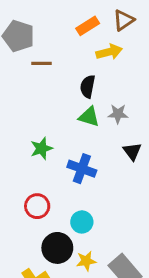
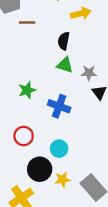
gray star: (118, 114) -> (89, 73), moved

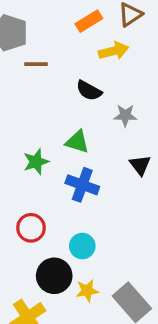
black semicircle: (64, 41) -> (89, 91), turned -72
green triangle: (65, 65) -> (77, 142), moved
gray star: (89, 73) -> (125, 115), moved

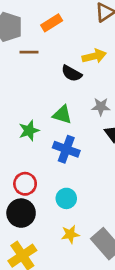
orange rectangle: (89, 21) -> (52, 23), moved
yellow arrow: (114, 51) -> (94, 56), moved
gray star: (125, 115) -> (101, 107), moved
black circle: (54, 276) -> (21, 213), moved

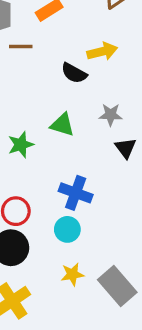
blue cross: (66, 149) -> (76, 193), moved

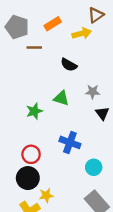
yellow arrow: (102, 52) -> (82, 33), moved
cyan circle: (67, 229) -> (94, 167), moved
yellow star: (72, 274) -> (46, 195), moved

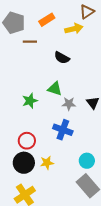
gray star: (93, 92) -> (69, 104), moved
cyan circle: (94, 167) -> (87, 161), moved
yellow star: (46, 195) -> (47, 163), moved

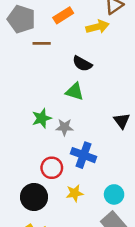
green triangle: (55, 89) -> (75, 92), moved
gray star: (69, 104) -> (64, 127), moved
red circle: (27, 141) -> (52, 168), moved
yellow star: (47, 163) -> (75, 193), moved

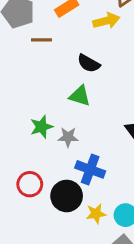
red circle: (52, 168) -> (30, 184), moved
yellow star: (75, 193) -> (96, 214), moved
black circle: (34, 197) -> (67, 196), moved

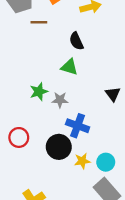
black semicircle: (89, 63) -> (76, 41), turned 36
red circle: (30, 184) -> (19, 137), moved

